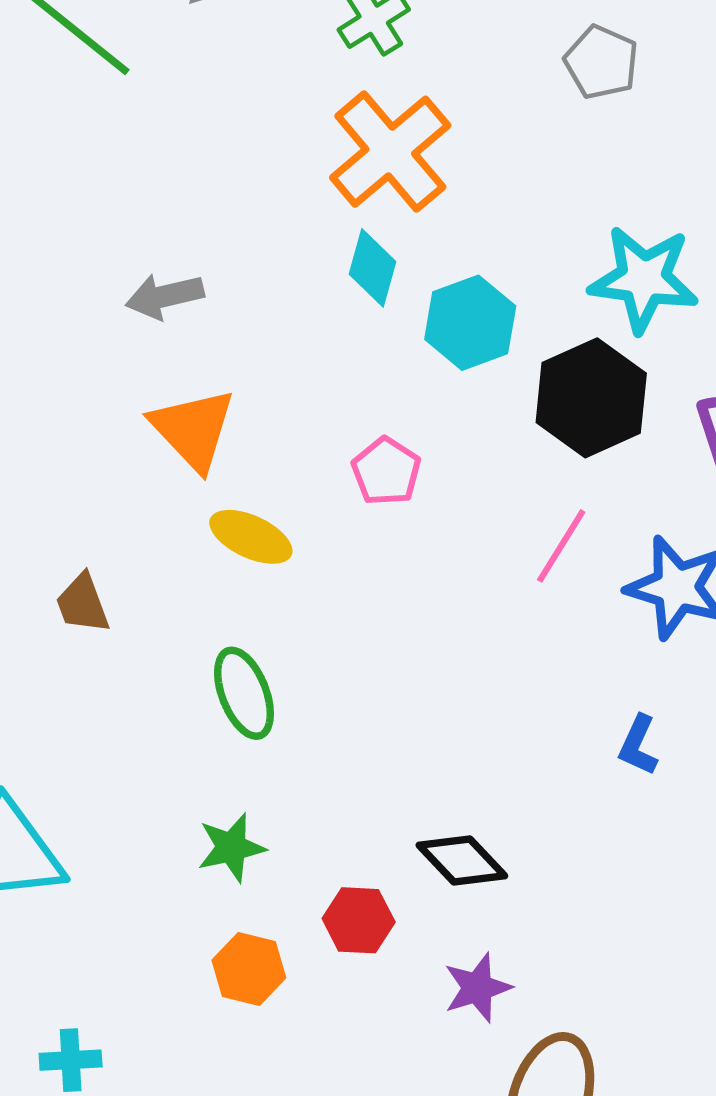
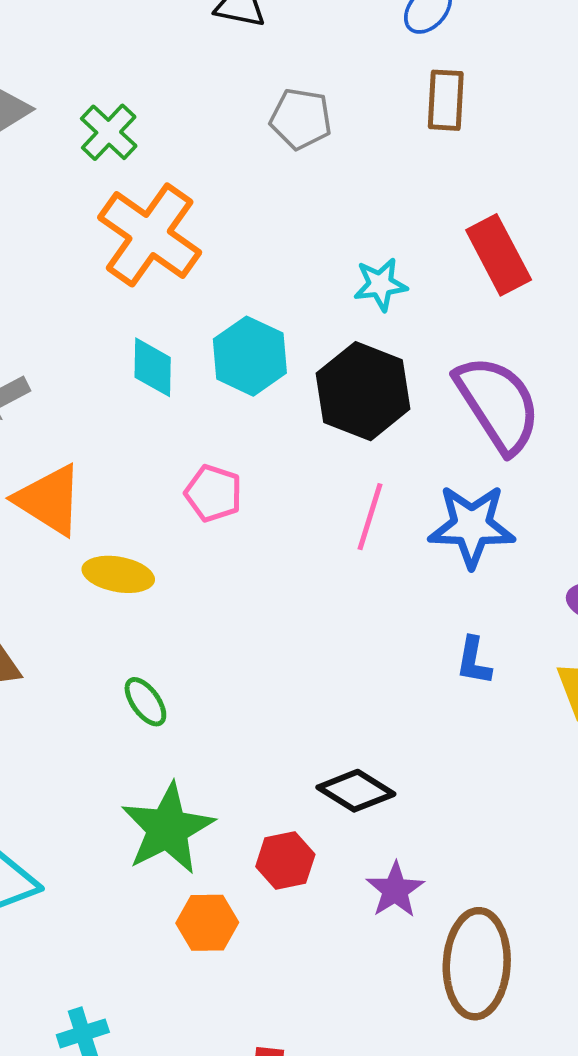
cyan diamond: (372, 268) -> (153, 367), moved
cyan star: (644, 279) -> (380, 284), size x0.6
green ellipse: (244, 693) -> (145, 702), size x0.7
green star: (231, 848) -> (168, 829), size x1.6

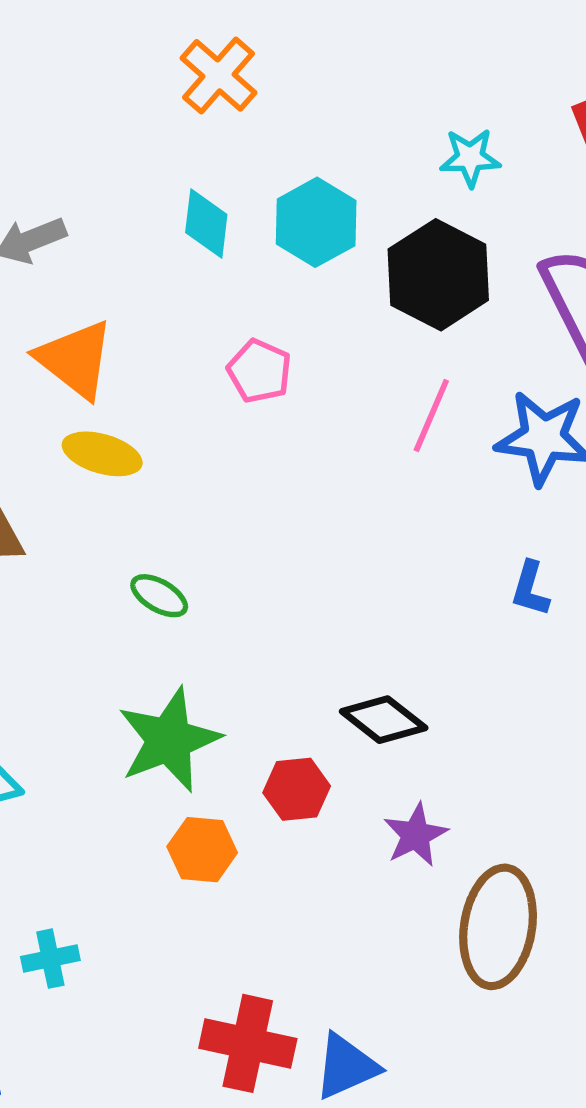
orange cross: (150, 235) -> (219, 75), size x0.7
yellow ellipse: (118, 574) -> (102, 454), moved
green ellipse: (145, 702) -> (159, 596), turned -30

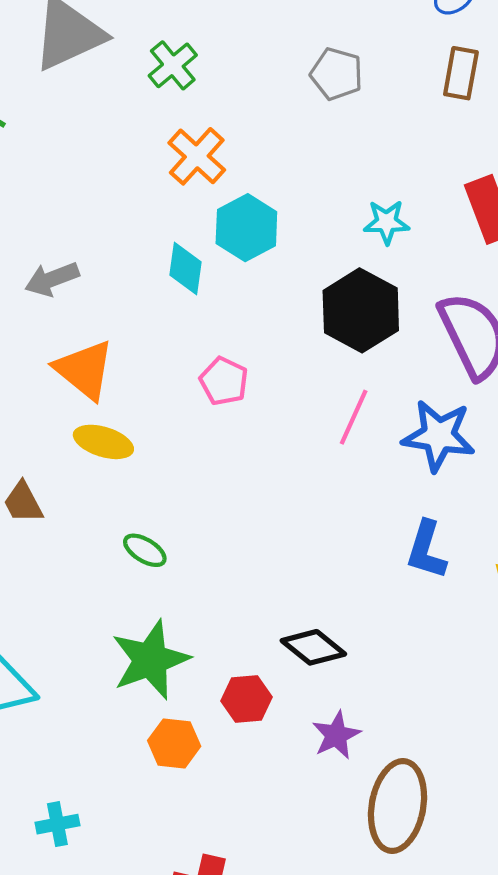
cyan hexagon: (316, 222) -> (246, 228), moved
blue L-shape: (530, 589) -> (426, 550), size x1.4

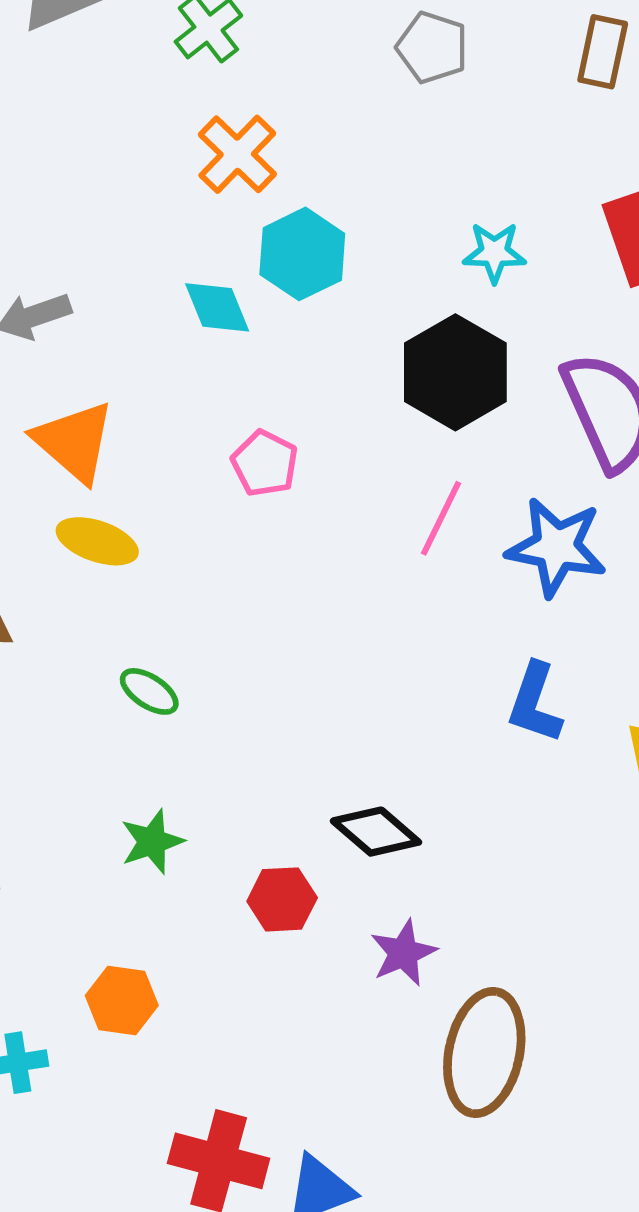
cyan diamond: (186, 268) -> (217, 307), turned -32
green star: (150, 660) -> (152, 842), size x0.6
orange hexagon: (174, 743) -> (122, 1001), moved

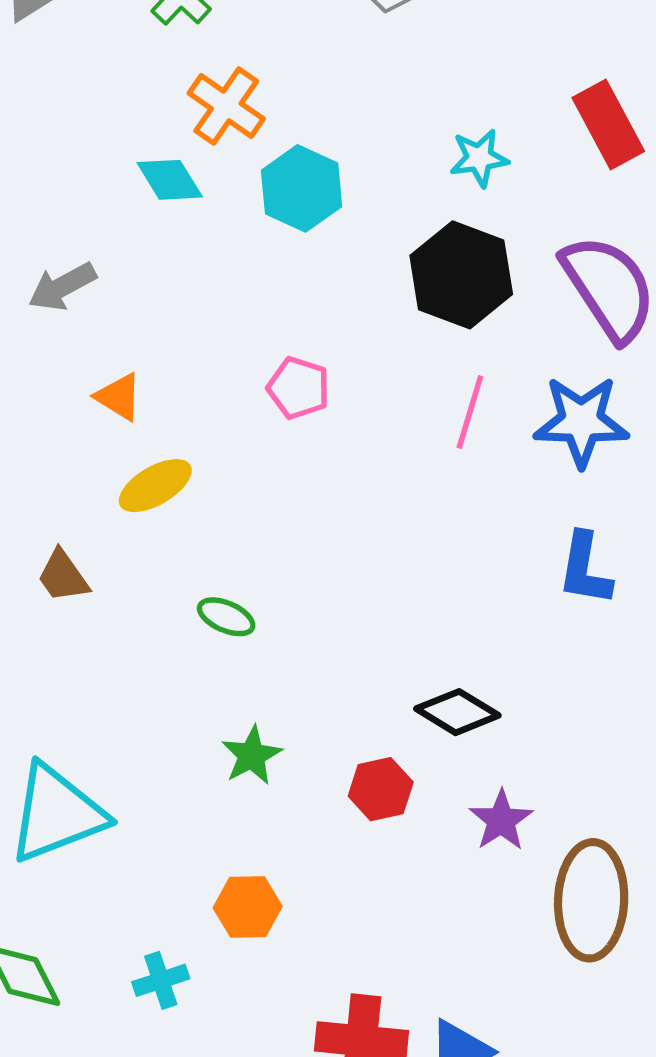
cyan diamond: (217, 307) -> (170, 180), moved
orange triangle: (74, 442) -> (119, 397), size x0.6
yellow ellipse: (97, 541) -> (155, 486), turned -40

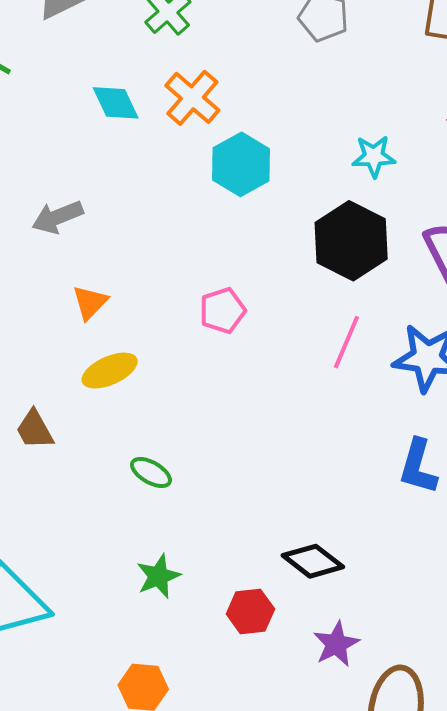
cyan diamond: (170, 180) -> (116, 103), moved
pink pentagon: (299, 388) -> (223, 311), turned 30
orange triangle: (119, 397) -> (90, 302), turned 36

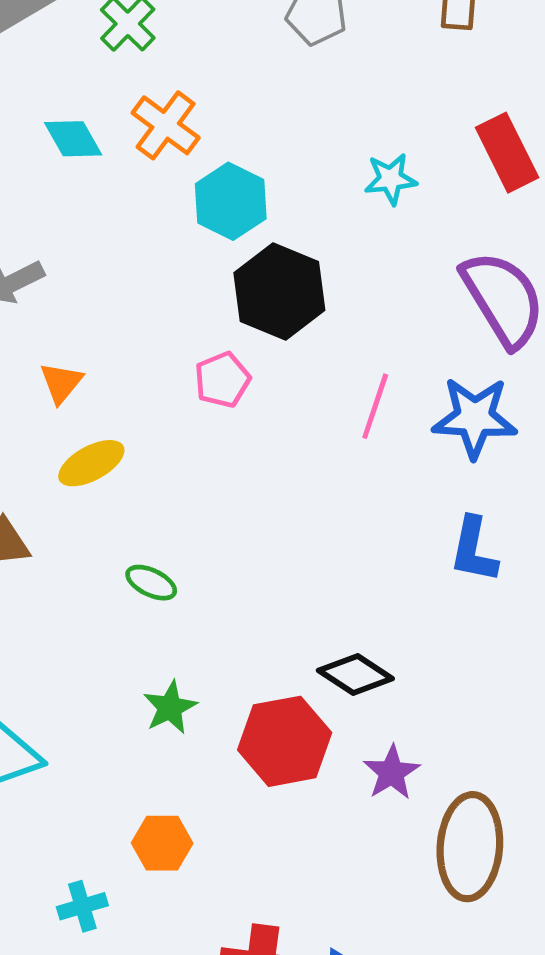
black hexagon: (351, 241) -> (279, 292), moved
red hexagon: (250, 611) -> (285, 741), size x1.6

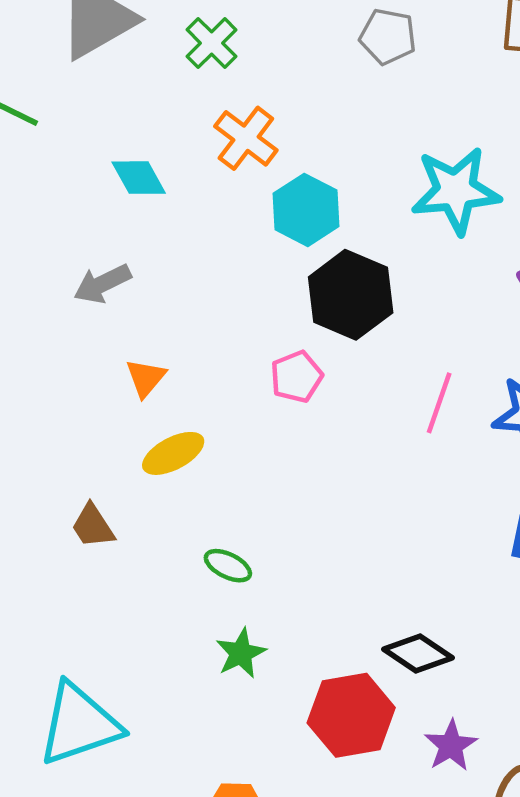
cyan diamond: (73, 139) -> (139, 178), moved
cyan star: (391, 179) -> (456, 191), size x1.8
green star: (170, 707) -> (241, 653), moved

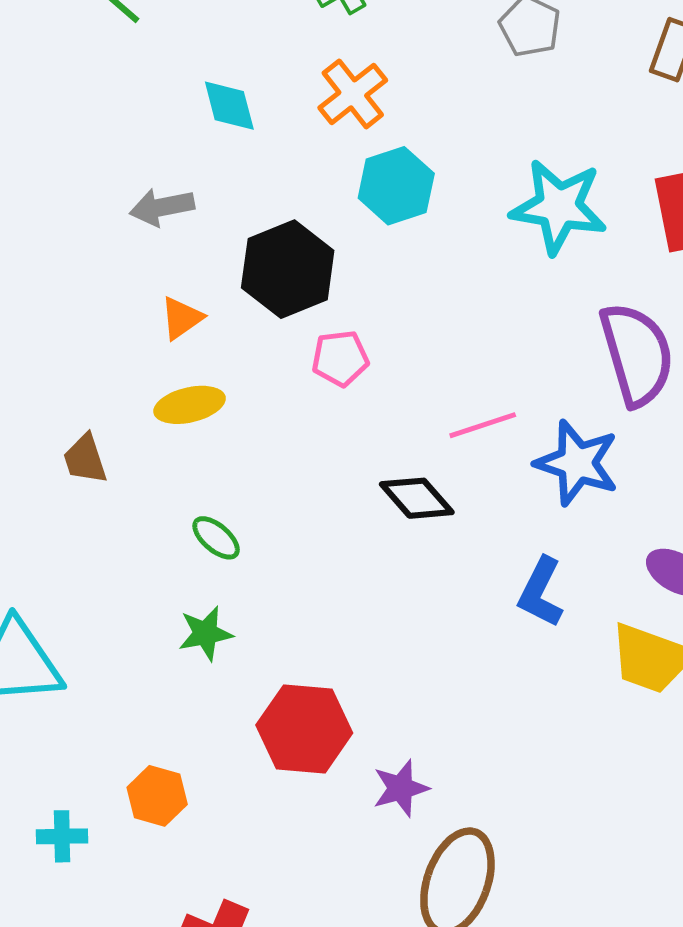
black hexagon: (351, 295) -> (288, 269), moved
pink line: (439, 403) -> (483, 425), turned 38
black diamond: (418, 654) -> (417, 498), moved

